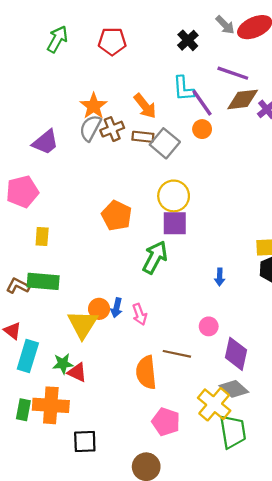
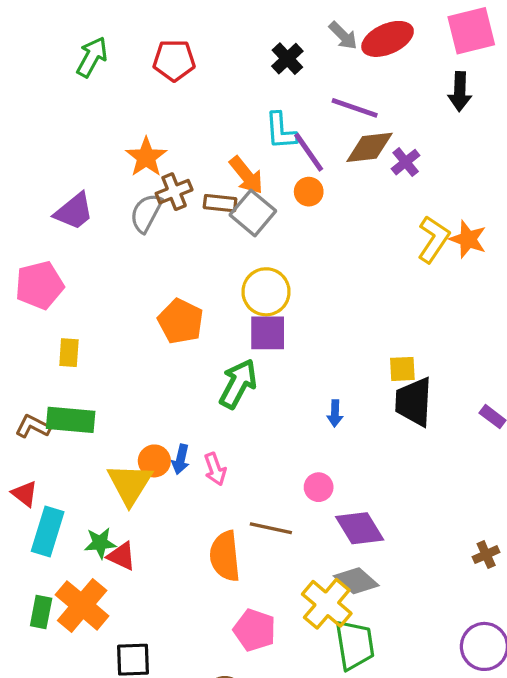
orange arrow: (145, 106) -> (246, 175), moved
gray semicircle: (90, 128) -> (146, 213), moved
purple diamond: (236, 354) -> (360, 528), turned -44
orange cross: (51, 405) -> (82, 605), turned 36

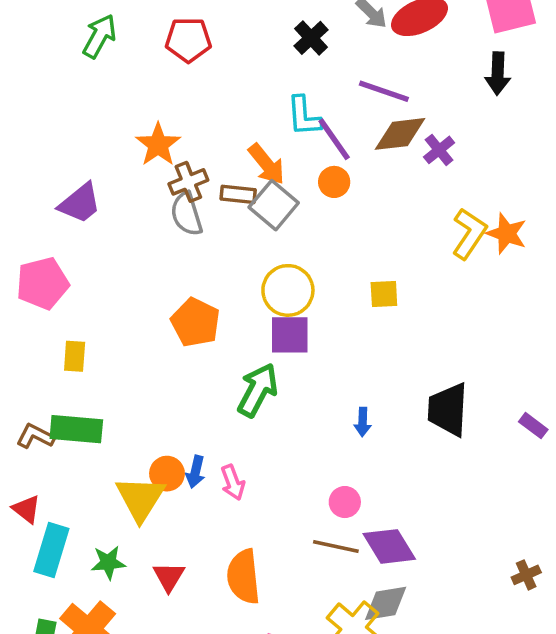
gray semicircle: (146, 213) -> (187, 214), moved, turned -45
yellow square: (402, 369) -> (384, 294), moved
brown line: (271, 528) -> (336, 546), moved
red triangle: (122, 556) -> (169, 577), moved, turned 36
gray diamond: (356, 581) -> (386, 603), turned -51

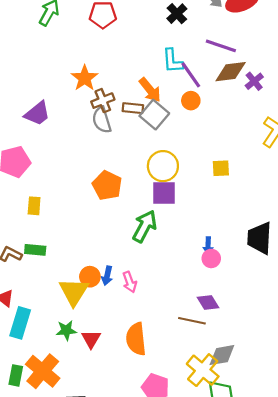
green rectangle: (76, 429) -> (35, 250), size x0.7
pink circle: (345, 502) -> (211, 258), moved
purple diamond: (389, 546) -> (208, 302), moved, size x0.7
green star: (108, 562) -> (66, 330), moved

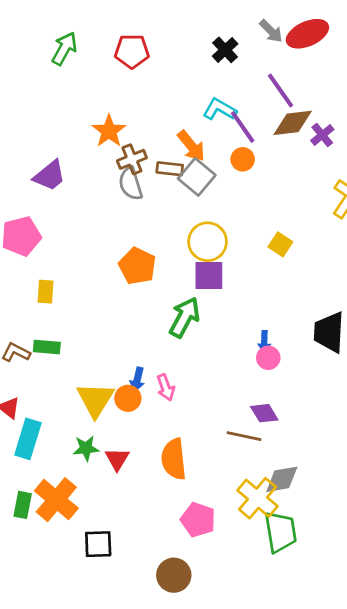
purple line: (221, 46) -> (280, 90), turned 36
cyan L-shape: (173, 61) -> (220, 109), turned 124
yellow square: (221, 168) -> (280, 244), turned 36
orange circle: (90, 277) -> (128, 398), moved

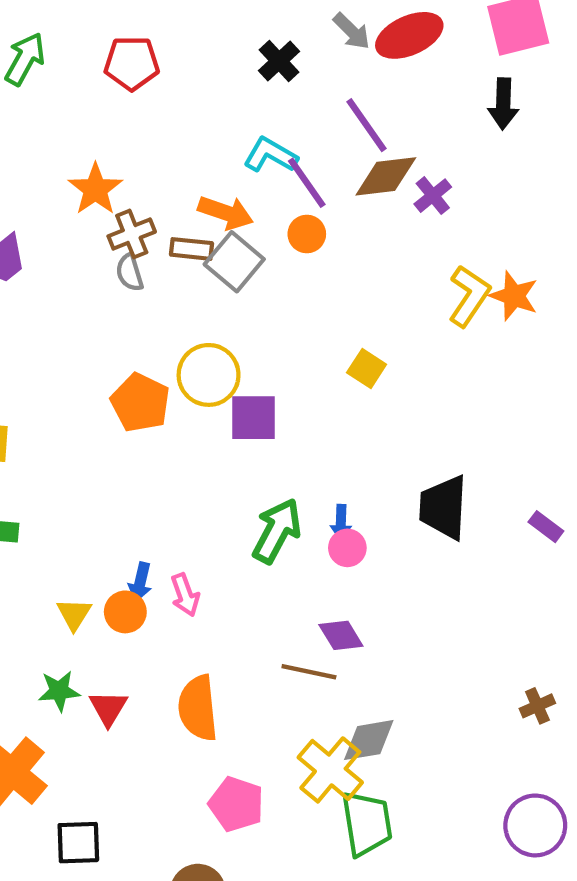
orange arrow: (191, 146) -> (226, 213), turned -32
gray semicircle: (131, 184) -> (130, 272), size x0.7
yellow circle: (208, 242) -> (209, 375), moved
green arrow: (185, 317) -> (277, 531), moved
yellow triangle: (95, 400) -> (74, 614), size x0.6

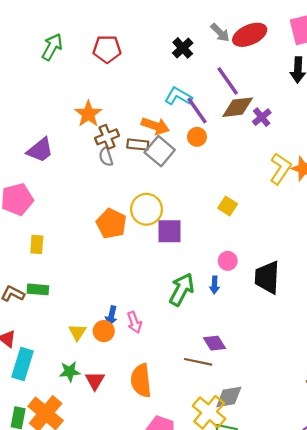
pink circle: (347, 548) -> (228, 261), moved

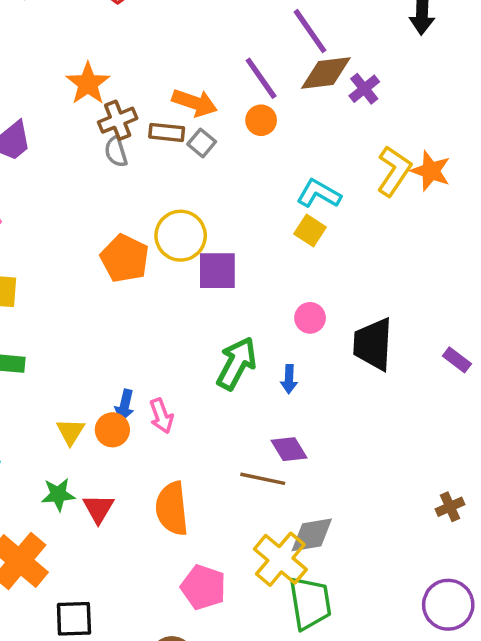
cyan L-shape: (178, 96) -> (319, 194), moved
gray square: (160, 151) -> (202, 143), size x0.6
blue arrow: (215, 285) -> (289, 379), moved

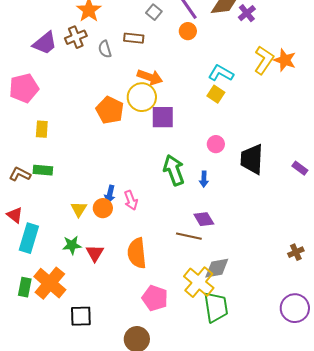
orange arrow: (195, 103) -> (150, 77), moved
brown cross: (118, 120) -> (76, 37), moved
gray square: (202, 143) -> (154, 12), moved
green arrow: (237, 363) -> (174, 170), turned -48

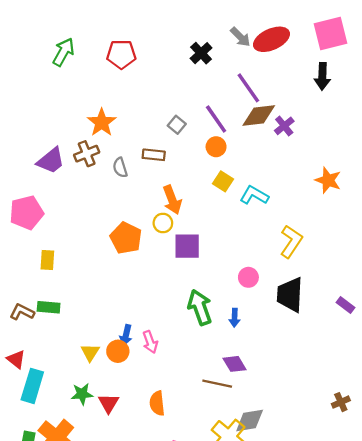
yellow L-shape: (264, 60) -> (291, 241), moved
orange arrow: (150, 77) -> (172, 200), turned 50
yellow square: (216, 94) -> (223, 181), moved
yellow circle: (142, 97) -> (163, 223), size x0.6
orange semicircle: (137, 253) -> (157, 403), size x0.7

